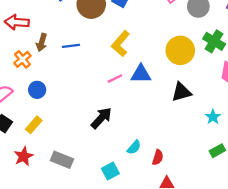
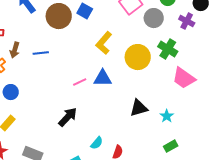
yellow L-shape: (121, 44) -> (104, 43), moved
black triangle: (181, 92) -> (139, 108), moved

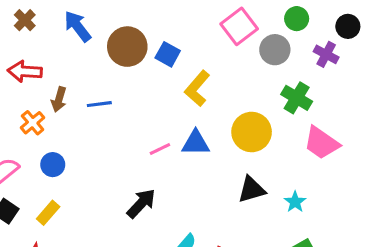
blue square: (85, 11) -> (168, 54), moved
yellow circle: (138, 57) -> (252, 132), moved

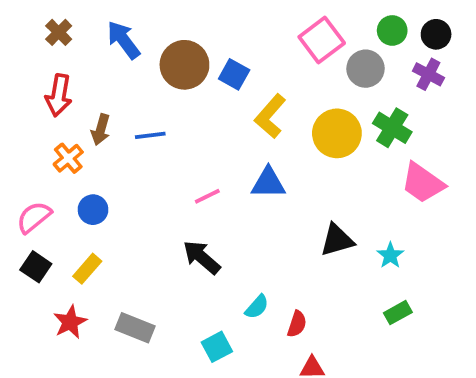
black circle: (348, 26) -> (436, 34), moved
red arrow: (25, 71) -> (59, 95), turned -84
yellow circle: (252, 132) -> (337, 133), moved
pink line: (160, 149) -> (207, 196), moved
black arrow: (141, 203) -> (202, 257), turned -92

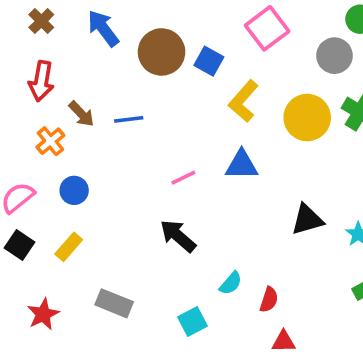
pink square: (322, 40) -> (267, 28), moved
brown arrow: (101, 130) -> (81, 114), turned -60
red star: (70, 322) -> (43, 314), moved

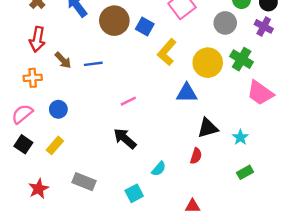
orange cross: (50, 141) -> (33, 78), moved, turned 36
blue triangle: (242, 165) -> (187, 93), moved
red semicircle: (269, 300) -> (196, 156), moved

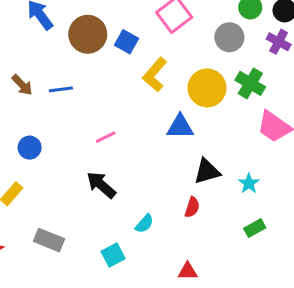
blue circle: (58, 109) -> (30, 148), moved

